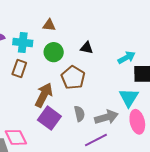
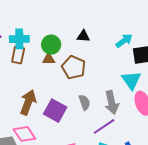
brown triangle: (49, 25) -> (49, 59), moved
brown rectangle: (19, 68) -> (18, 55), moved
brown arrow: (44, 95) -> (28, 102), moved
gray arrow: (106, 117) -> (112, 102), turned 100

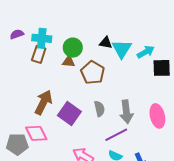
cyan triangle: (131, 80) -> (122, 49), moved

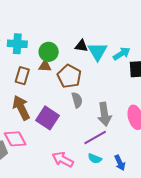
brown rectangle: (39, 54) -> (22, 76), moved
brown arrow: (43, 102) -> (21, 108), turned -50
gray semicircle: (99, 109) -> (77, 100), moved

